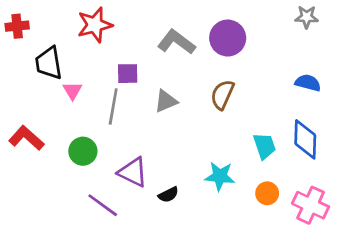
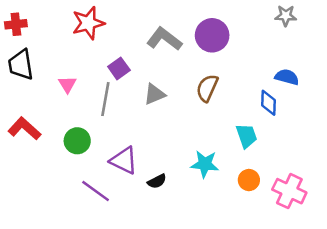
black trapezoid: (49, 63) -> (21, 65), moved
purple square: (128, 74) -> (119, 68), turned -35
blue diamond: (305, 139) -> (269, 103), moved, size x0.7

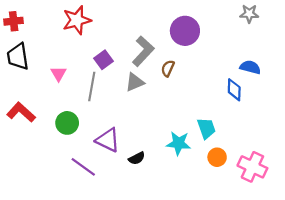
gray L-shape: (164, 39) -> (143, 51), moved, turned 96
brown semicircle: (207, 88) -> (168, 68), moved, size x0.7
cyan trapezoid: (246, 136) -> (206, 128), moved

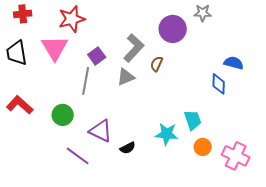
gray star: (249, 14) -> (203, 13), moved
red cross: (14, 21) -> (23, 14), moved
pink triangle: (59, 74) -> (55, 48), moved, size x1.8

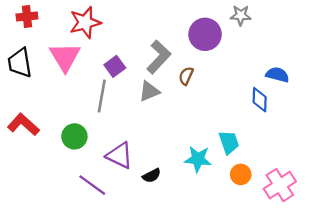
pink cross: (236, 156) -> (280, 185), turned 32

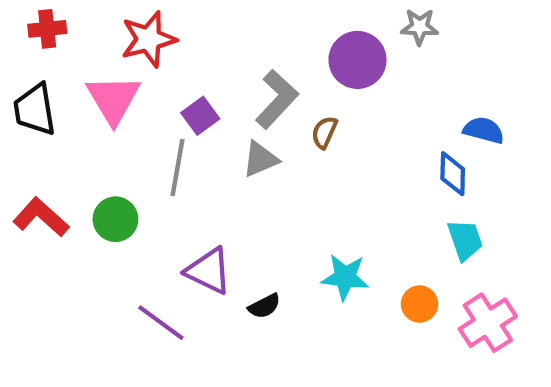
green circle: (74, 136) -> (115, 219), moved
cyan trapezoid: (229, 142) -> (465, 240), moved

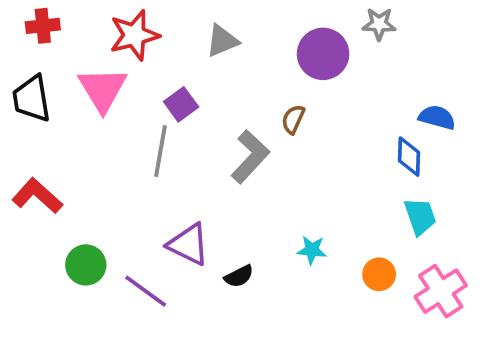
gray L-shape: (277, 99) -> (250, 157), moved
gray triangle: (260, 159) -> (222, 41), moved
green circle: (115, 219) -> (86, 265), moved
cyan star: (345, 277) -> (312, 250), size x0.7

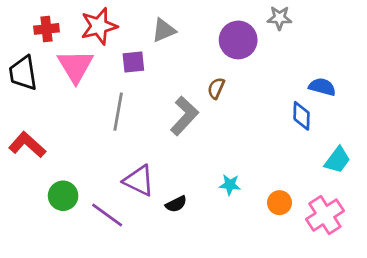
red cross: (43, 26) -> (47, 29), moved
purple square: (181, 104) -> (133, 62), moved, turned 30
cyan trapezoid: (420, 216) -> (337, 160), moved, turned 56

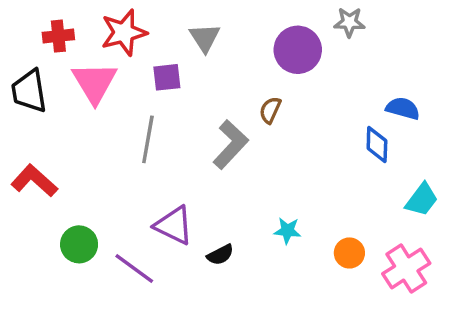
gray triangle: (164, 30) -> (205, 38), turned -40

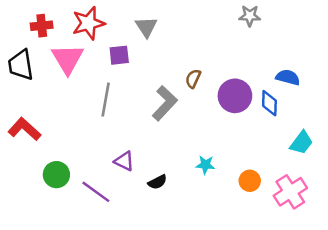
purple circle: (298, 50) -> (235, 96), moved
purple triangle: (174, 225) -> (124, 161), size x0.7

